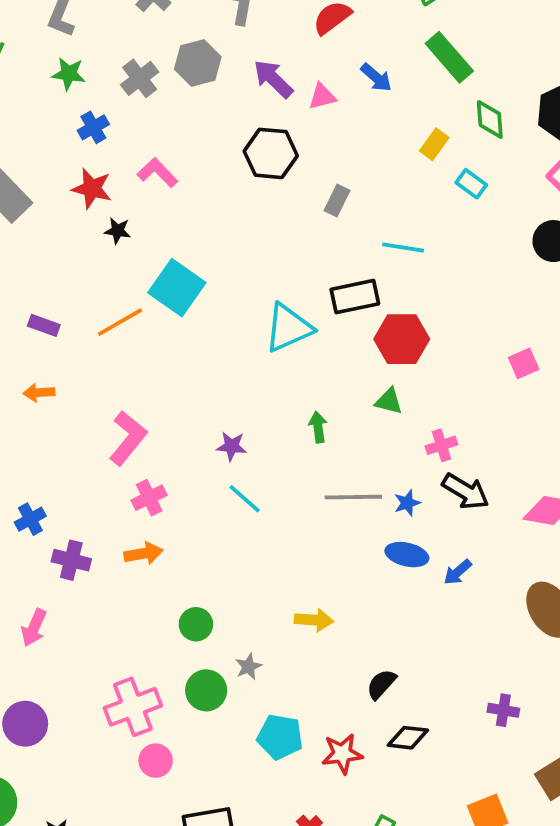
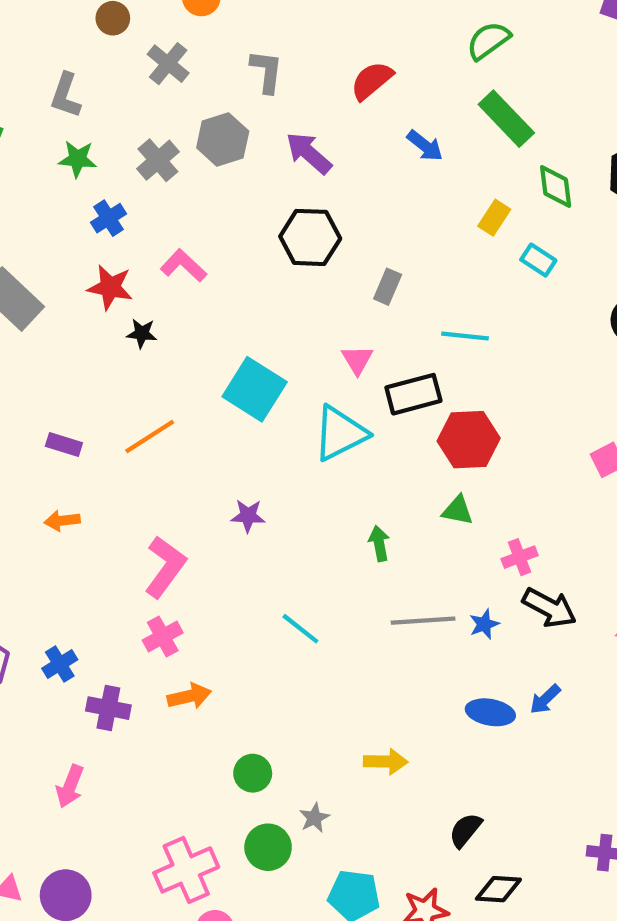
pink triangle: (322, 96) -> (357, 360), moved, turned -44
cyan square: (177, 288) -> (255, 389), moved
purple star: (232, 446) -> (248, 516), moved
pink cross: (149, 498) -> (163, 637), moved
blue ellipse: (407, 555) -> (490, 712), moved

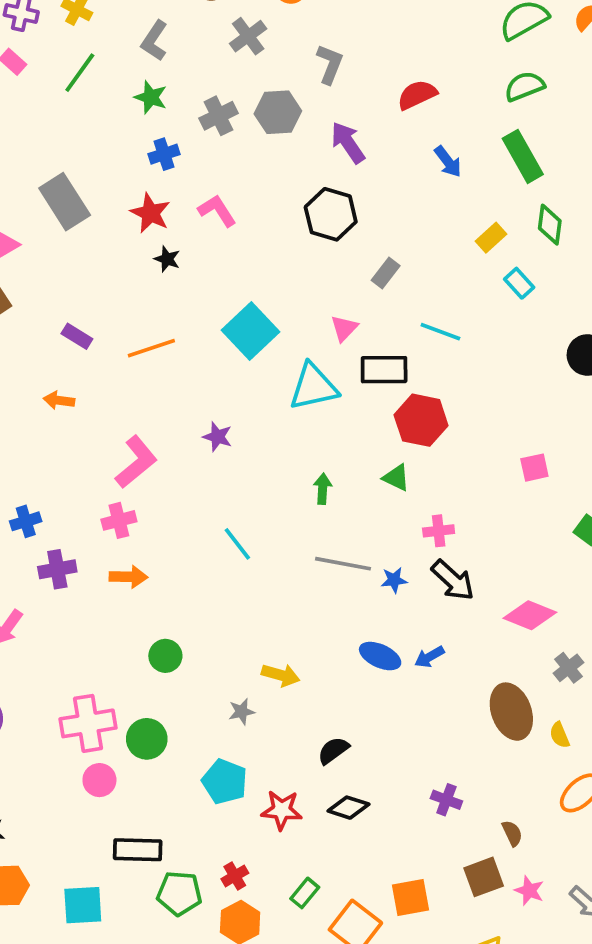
purple cross: (108, 708) -> (57, 569), turned -36
gray star: (314, 818) -> (242, 712), moved
green circle: (268, 847) -> (147, 739), moved

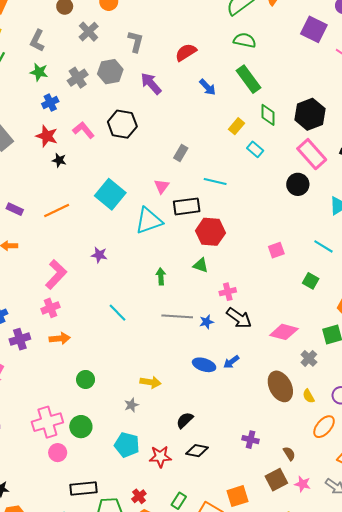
green semicircle: (524, 86) -> (245, 40), turned 40
black hexagon: (331, 214) -> (122, 124), moved

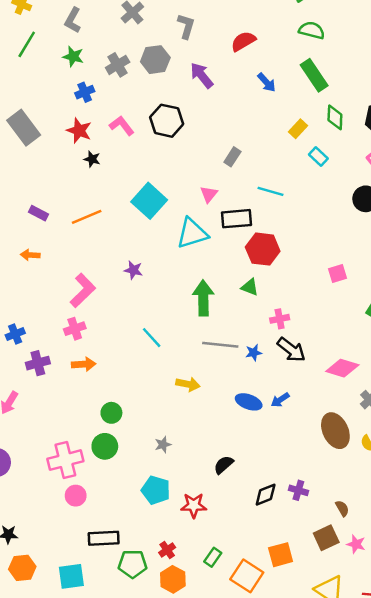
green arrow: (161, 276) -> (203, 298), size x1.8
yellow arrow: (150, 382) -> (188, 384), moved
green circle: (81, 427) -> (105, 446), moved
black diamond: (197, 451) -> (266, 495), moved, turned -35

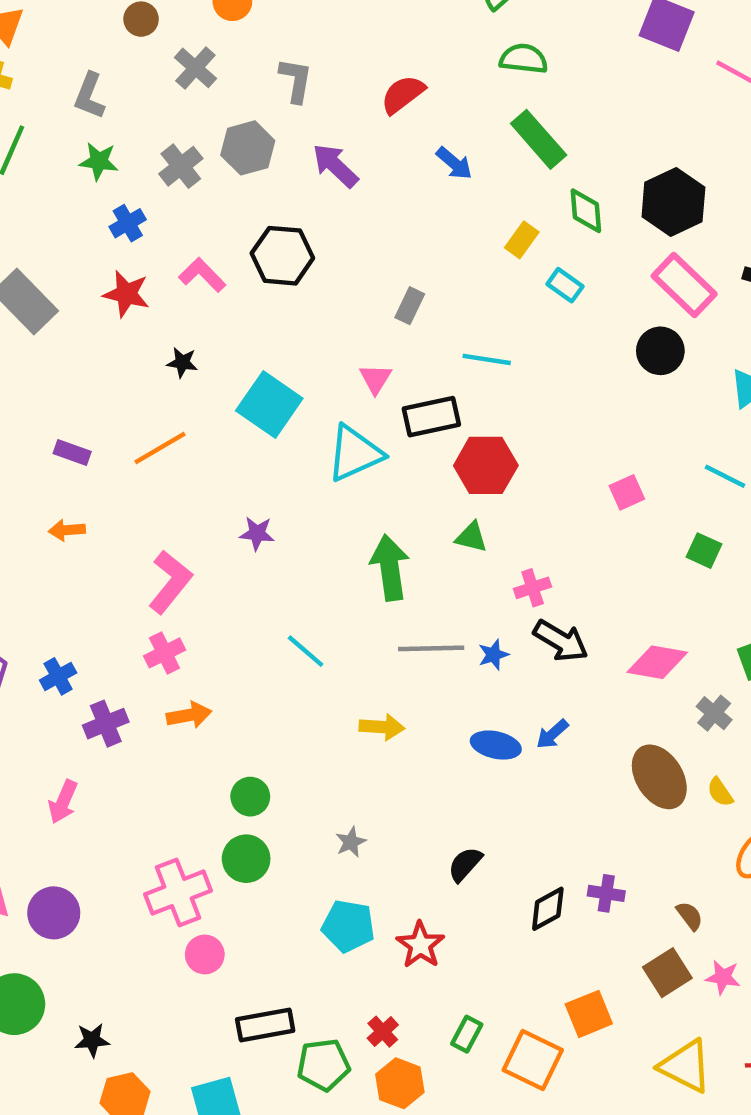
black star: (92, 159) -> (182, 362), moved
red star: (194, 505) -> (420, 945), turned -30

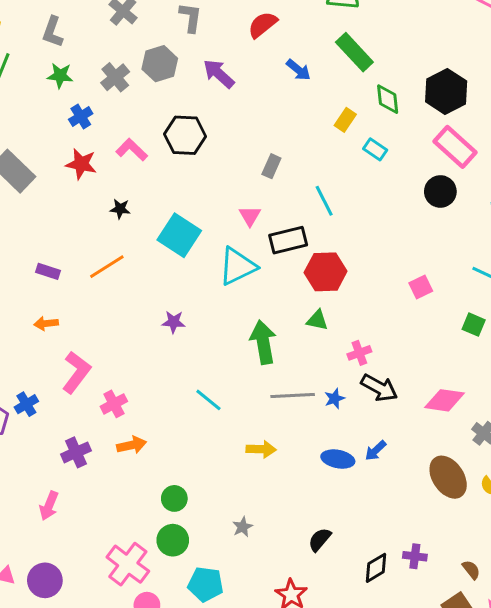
cyan line: (487, 359) -> (324, 201), turned 56
pink L-shape: (170, 582) -> (76, 372), moved
blue cross: (58, 676) -> (26, 404), moved
pink cross: (178, 892) -> (128, 564), turned -30
cyan pentagon: (348, 926) -> (206, 584), moved

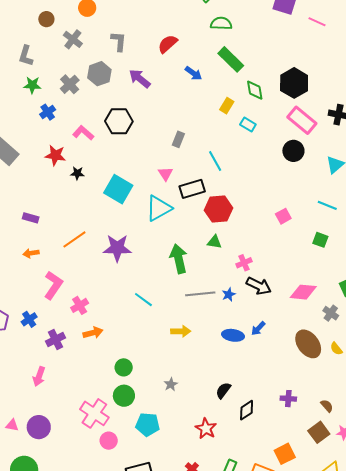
red star: (81, 164) -> (55, 155), moved
orange line: (107, 267) -> (74, 239), moved
purple star: (174, 322) -> (117, 248), size x1.8
blue cross: (26, 404) -> (29, 319), moved
black diamond: (376, 568) -> (247, 410), moved

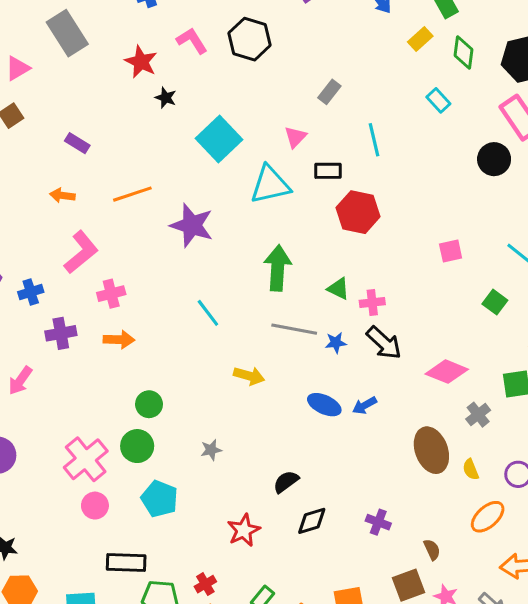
yellow rectangle: (227, 106) -> (420, 39), moved
black rectangle: (192, 189) -> (328, 171), size x0.7
green triangle: (214, 242) -> (338, 289), moved

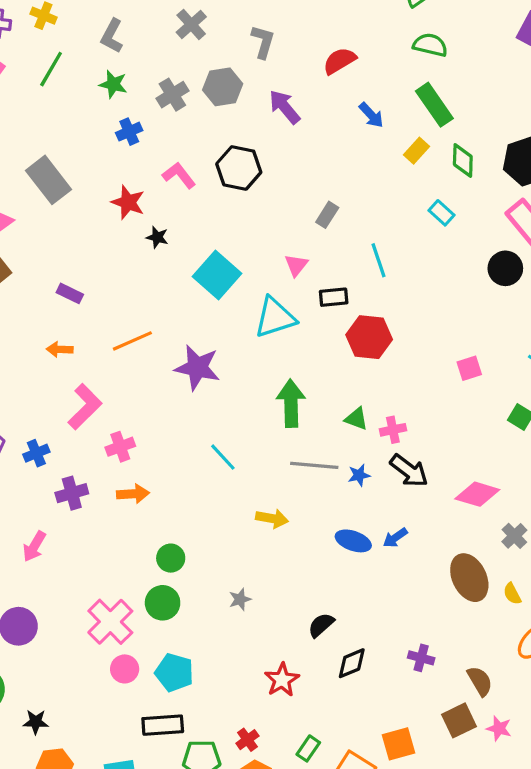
cyan pentagon: (159, 499) -> (174, 672), moved
brown semicircle: (432, 550) -> (480, 681), size x1.4

